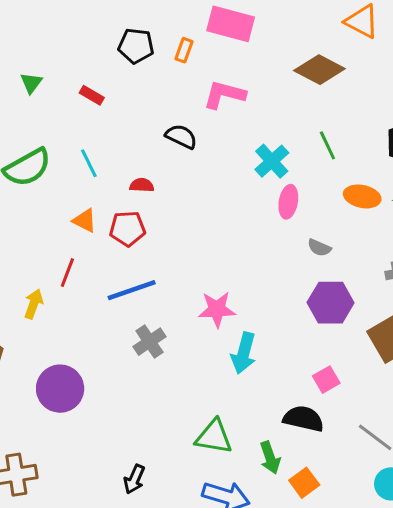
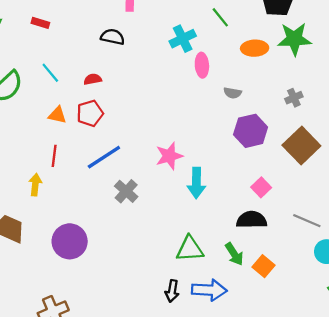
cyan cross: (272, 161) -> (183, 39), turned 30
black arrow: (134, 479) -> (172, 291), moved

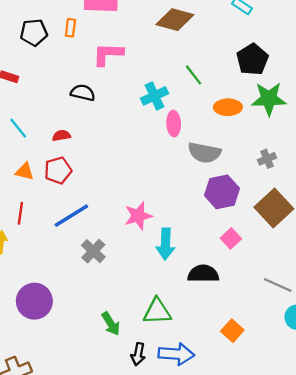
gray semicircle: (233, 93) -> (204, 153), size x1.8
pink square: (261, 187) -> (231, 238), moved
black semicircle: (252, 220) -> (203, 274), moved
green arrow: (234, 254) -> (111, 324), moved

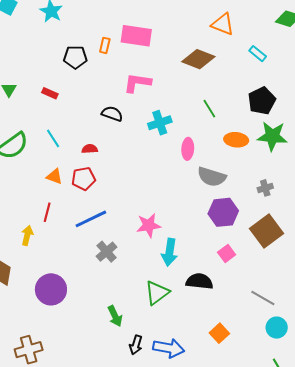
orange rectangle: (70, 28) -> (105, 45), moved
cyan cross: (155, 96) -> (160, 123), moved
green triangle: (157, 311) -> (157, 293), moved, turned -40

